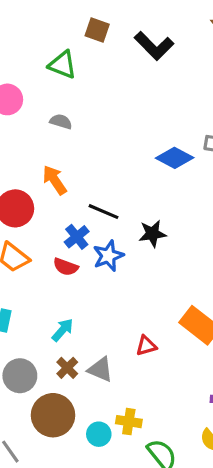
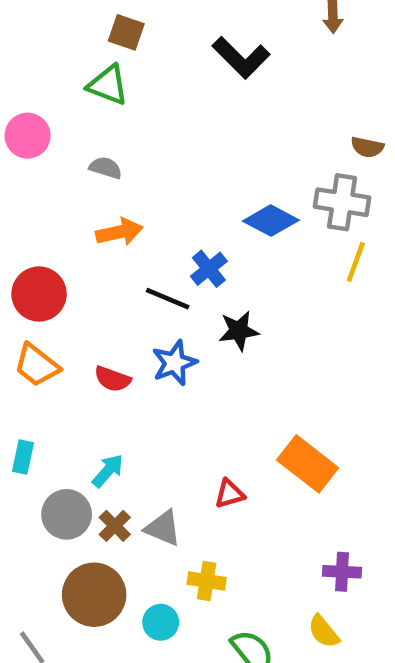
brown square: (97, 30) -> (126, 32), moved
orange arrow: (55, 180) -> (119, 232), moved, turned 112
blue cross: (77, 237) -> (209, 269), moved
gray circle: (20, 376) -> (67, 514), moved
yellow cross: (129, 422) -> (207, 581), moved

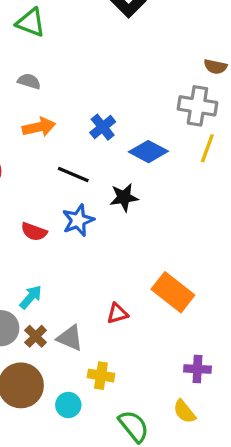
blue diamond: (271, 221) -> (148, 152), moved
blue cross: (209, 269) -> (103, 127), moved

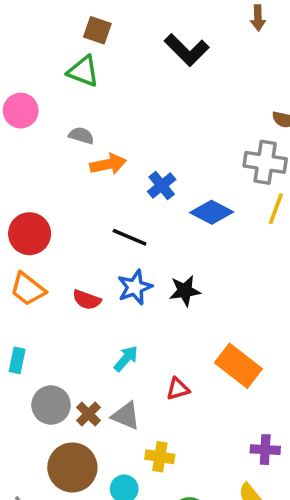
orange arrow: (39, 127) -> (108, 164), moved
black star: (124, 197) -> (185, 291), moved
cyan arrow: (31, 297) -> (126, 359), moved

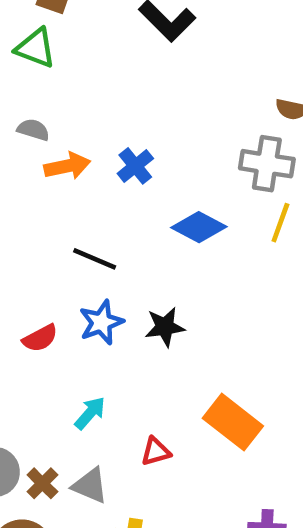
blue cross: (162, 186) -> (135, 166), moved
red semicircle: (87, 300) -> (40, 338), turned -48

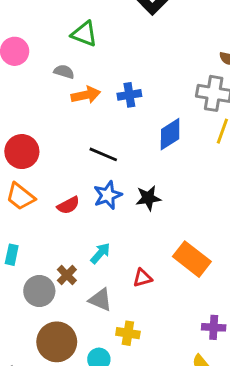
green triangle: (36, 48) -> (84, 34), moved
blue cross: (135, 166) -> (129, 95), turned 30
blue diamond: (199, 227) -> (170, 134), turned -60
brown cross: (42, 483) -> (67, 275), moved

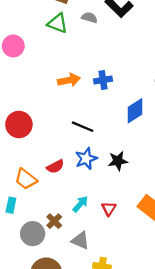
green triangle: (84, 34) -> (58, 23), moved
gray semicircle: (64, 72) -> (89, 18), moved
orange trapezoid: (20, 197) -> (26, 179), moved
red triangle: (142, 278) -> (109, 209), moved, turned -42

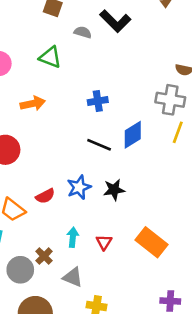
green triangle: (58, 23) -> (50, 57), moved
orange arrow: (69, 80) -> (33, 104), moved
black line: (83, 127) -> (99, 145), moved
cyan arrow: (80, 204) -> (73, 237), turned -36

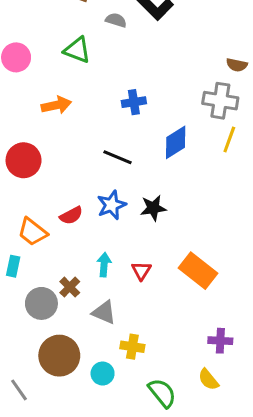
black line: (99, 145) -> (117, 157), moved

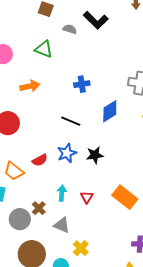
yellow cross: (132, 347) -> (81, 248), turned 35

